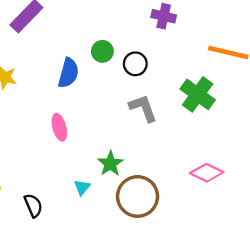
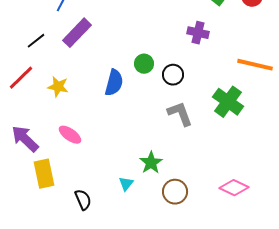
pink ellipse: (59, 127) -> (70, 135), moved, turned -40
pink diamond: (207, 173) -> (234, 188), moved
brown circle: (138, 196) -> (175, 192), size x0.7

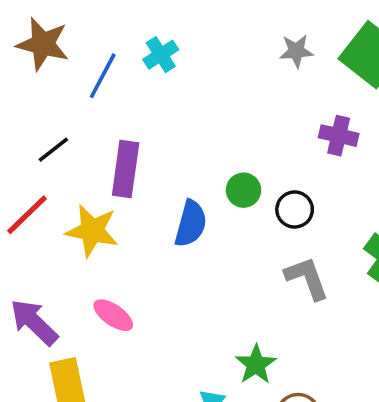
purple rectangle: (77, 33) -> (126, 169), moved, turned -36
yellow star: (58, 87) -> (92, 231), size x1.4

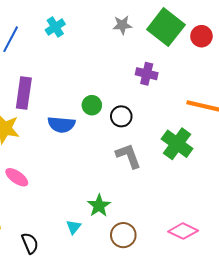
cyan cross: (161, 55) -> (55, 27), moved
blue semicircle: (191, 224) -> (61, 124), turned 80

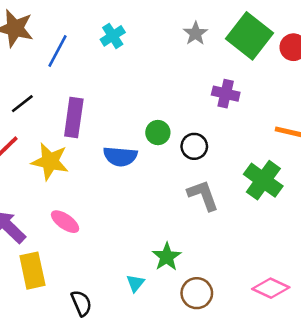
gray star: (122, 25) -> (196, 33), turned -30

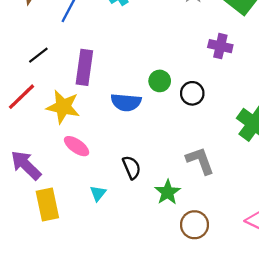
gray L-shape: (203, 195) -> (200, 161), moved
pink ellipse: (65, 222) -> (77, 146), moved
cyan triangle: (135, 283) -> (98, 193), moved
black semicircle: (81, 303) -> (132, 167), moved

